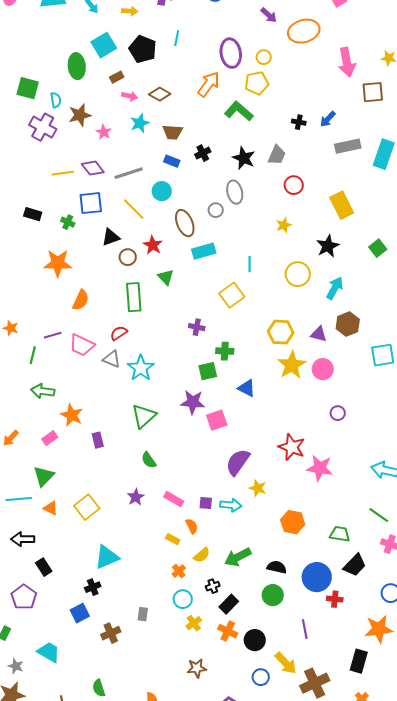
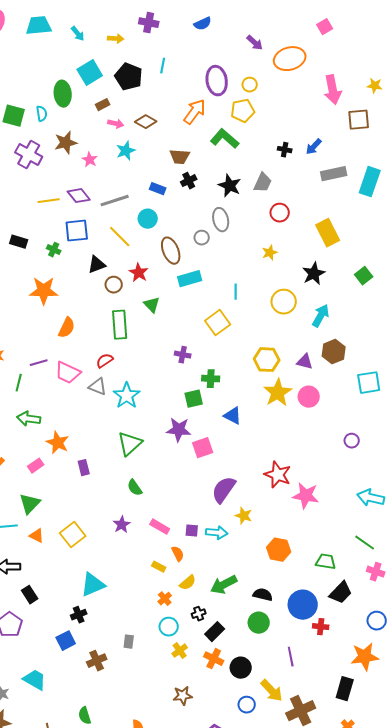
cyan semicircle: (56, 100) -> (42, 114), moved
brown trapezoid: (173, 132) -> (180, 157), moved
purple circle: (338, 413) -> (352, 441), moved

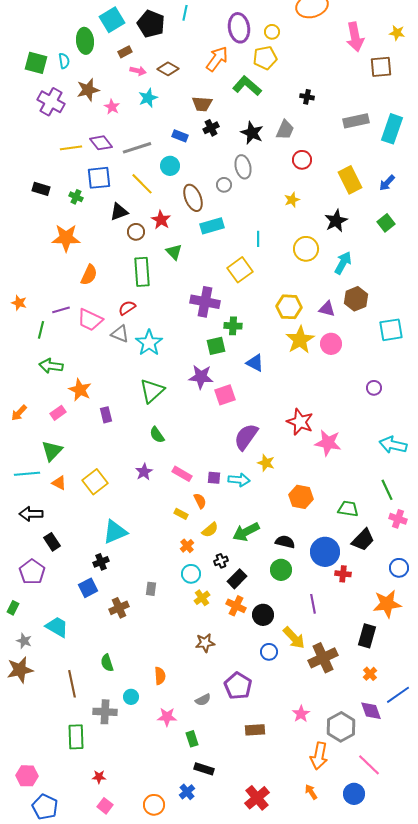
blue arrow: (314, 147) -> (387, 183), moved
purple cross: (183, 355) -> (205, 302), size x1.8
green line: (365, 543) -> (387, 490), turned 30

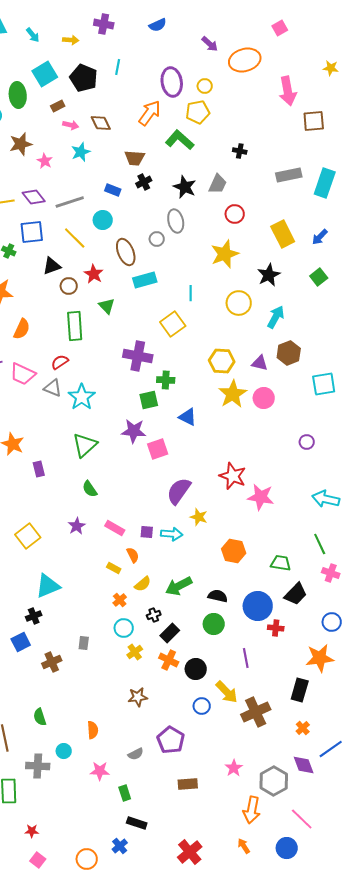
yellow star: (397, 33) -> (331, 68), moved
brown diamond: (168, 69) -> (101, 123), turned 35
yellow star: (292, 200) -> (225, 254), size x1.8

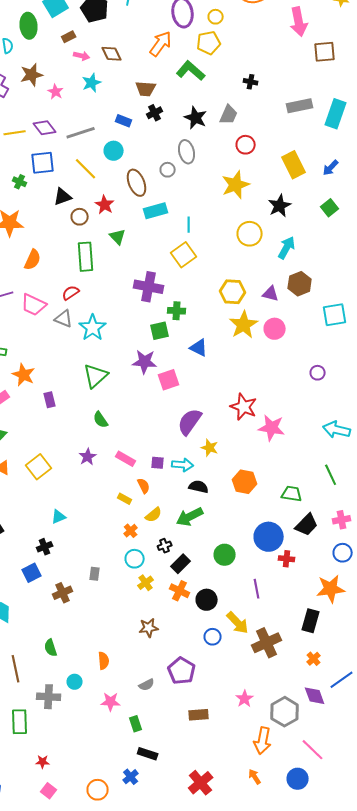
cyan line: (191, 293) -> (189, 225), moved
pink cross: (331, 573) -> (342, 520), moved, turned -30
cyan triangle: (48, 586) -> (59, 517), size x0.6
black semicircle: (218, 596) -> (199, 487), moved

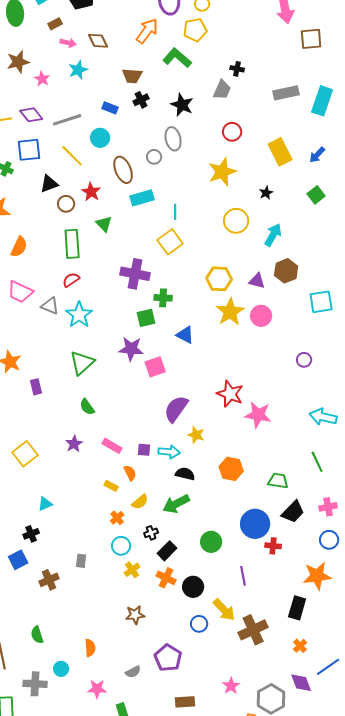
gray trapezoid: (229, 115) -> (222, 90), moved
black star: (280, 206) -> (266, 193), size x0.6
red semicircle: (71, 293) -> (71, 280), moved

